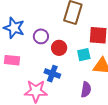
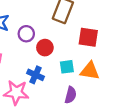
cyan square: (84, 55) -> (67, 67), moved

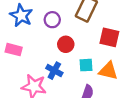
purple circle: (26, 34) -> (52, 20), moved

